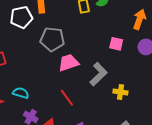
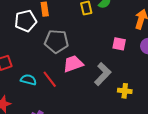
cyan semicircle: (21, 93) -> (28, 80), moved
red line: (67, 98) -> (50, 79), moved

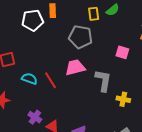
gray pentagon: (56, 41) -> (80, 37), moved
gray L-shape: (103, 74) -> (103, 80), turned -40

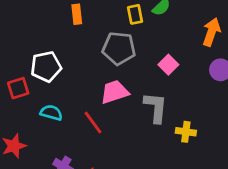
white pentagon: (33, 20) -> (46, 67), moved
pink square: (122, 52) -> (168, 65), moved, turned 32
red line: (50, 80) -> (93, 123), moved

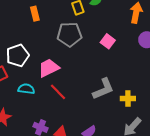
pink trapezoid: (115, 92) -> (49, 68), moved
gray L-shape: (156, 107) -> (103, 89), moved, turned 70
yellow cross: (186, 132) -> (128, 99), moved

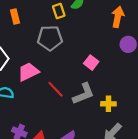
pink square: (108, 41) -> (91, 63), moved
red line: (58, 92) -> (56, 89), moved

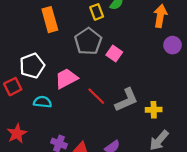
orange rectangle: (15, 16) -> (50, 20), size x1.5
gray pentagon: (50, 38) -> (88, 41), turned -30
pink square: (91, 63) -> (114, 53), moved

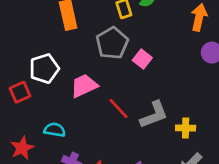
cyan semicircle: (42, 102) -> (55, 130), moved

